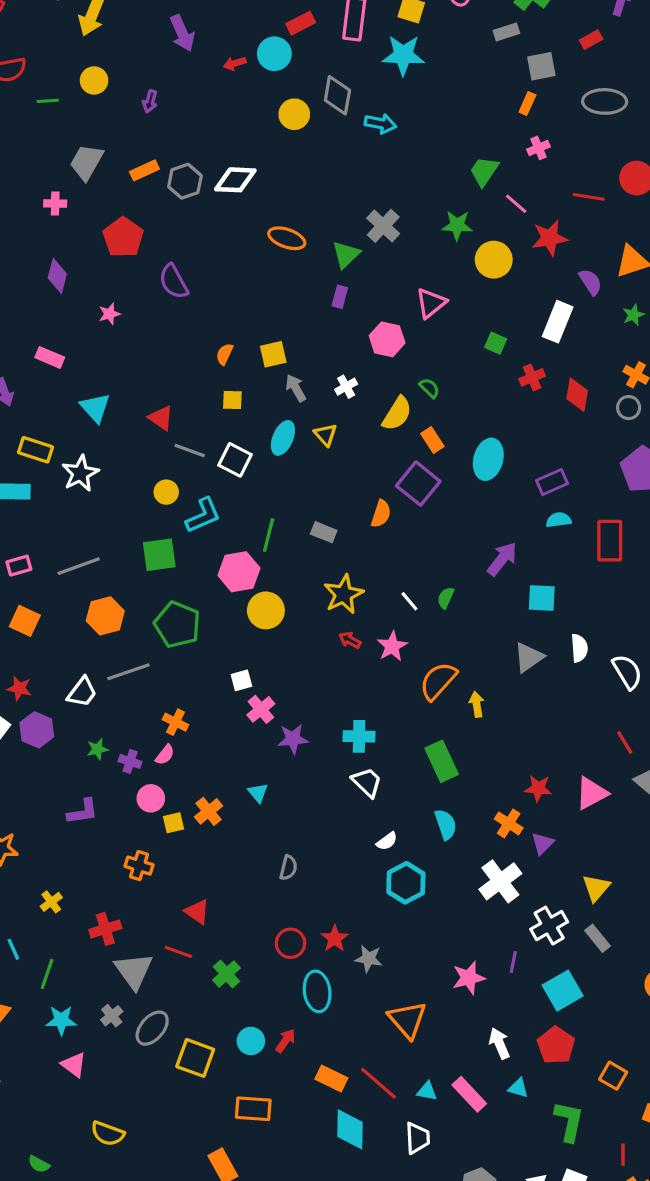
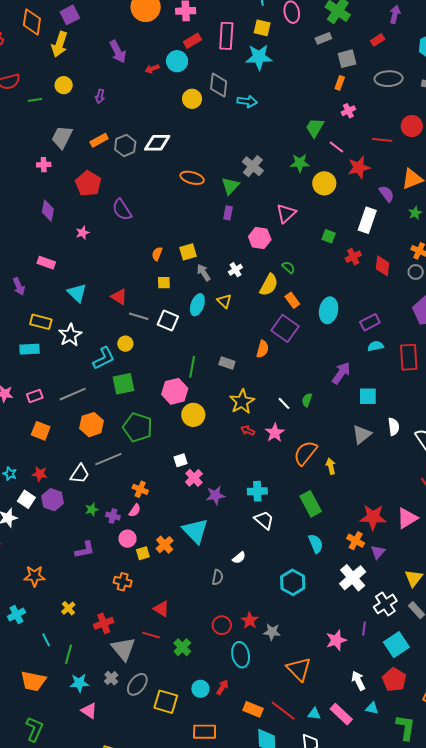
cyan L-shape: (203, 515) -> (104, 358), moved
red star: (538, 788) -> (373, 517), size x1.5
cyan triangle: (258, 793) -> (195, 531), size x2.0
white semicircle: (387, 841) -> (239, 558), moved

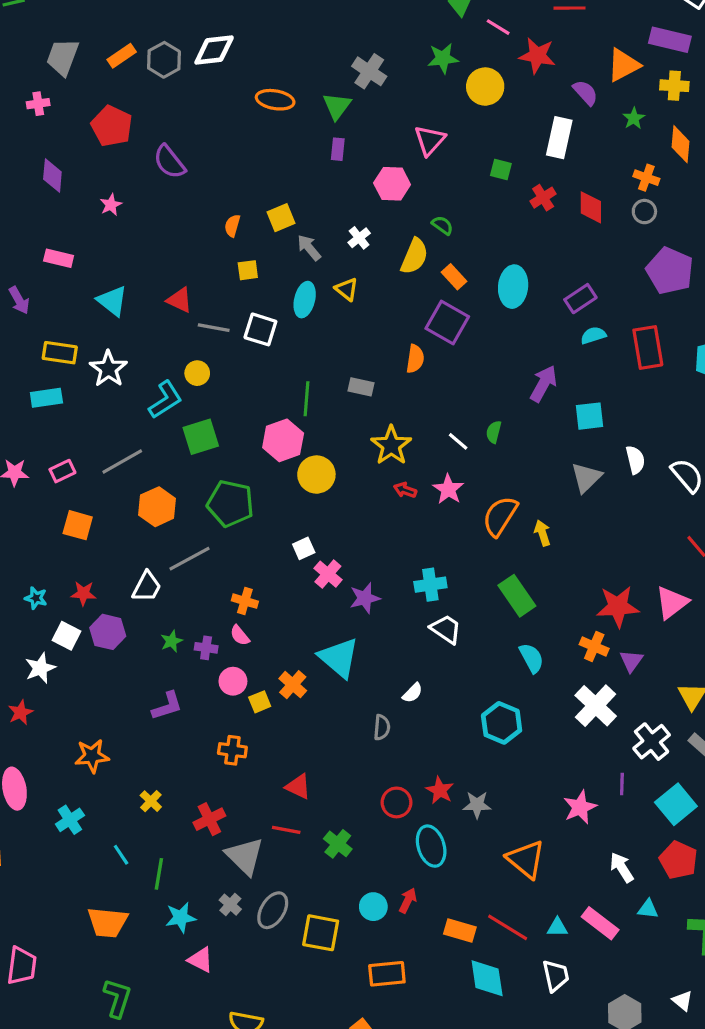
red star: (359, 167) -> (537, 56), turned 30
pink semicircle: (135, 510) -> (240, 635), turned 112

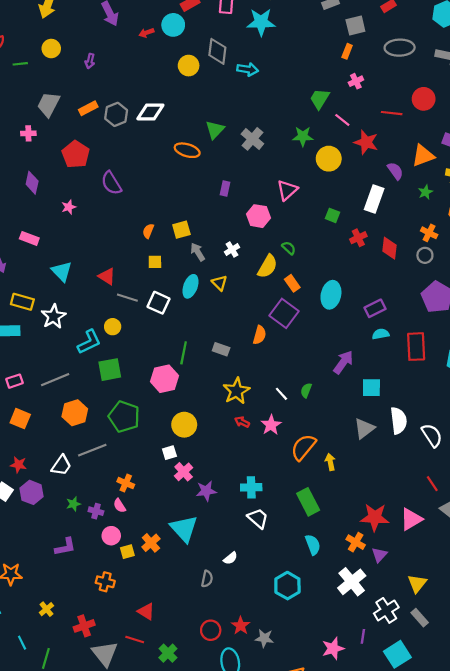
green triangle: (337, 106) -> (215, 130), moved
white semicircle: (635, 460) -> (399, 421), size x1.4
yellow circle: (316, 475) -> (184, 425), moved

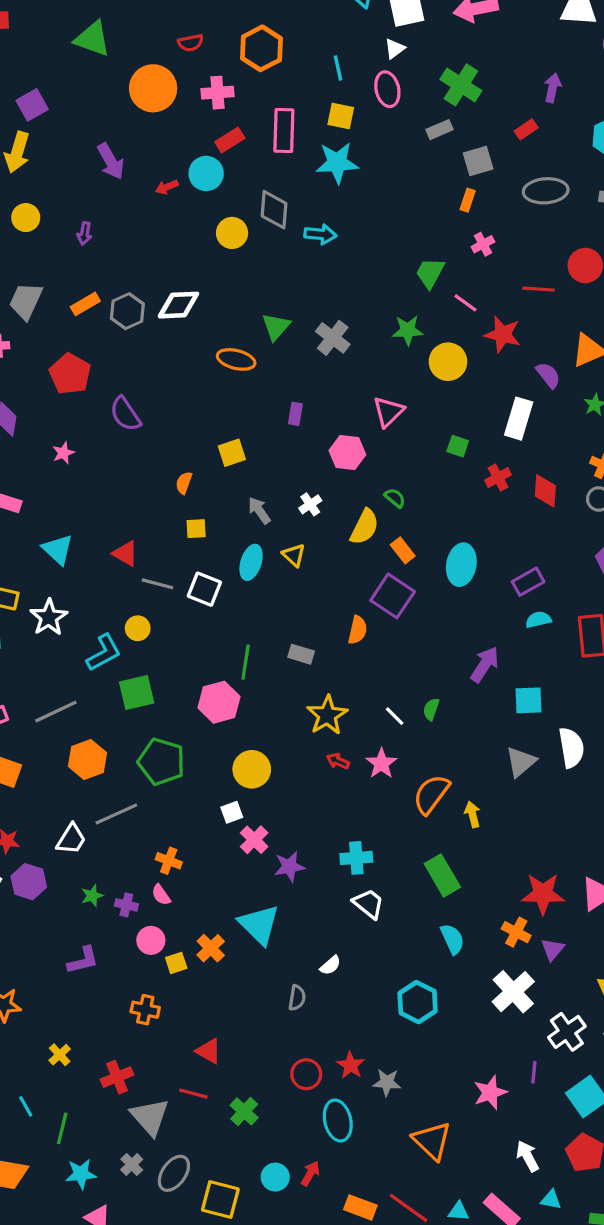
yellow square: (181, 230) -> (232, 453), moved

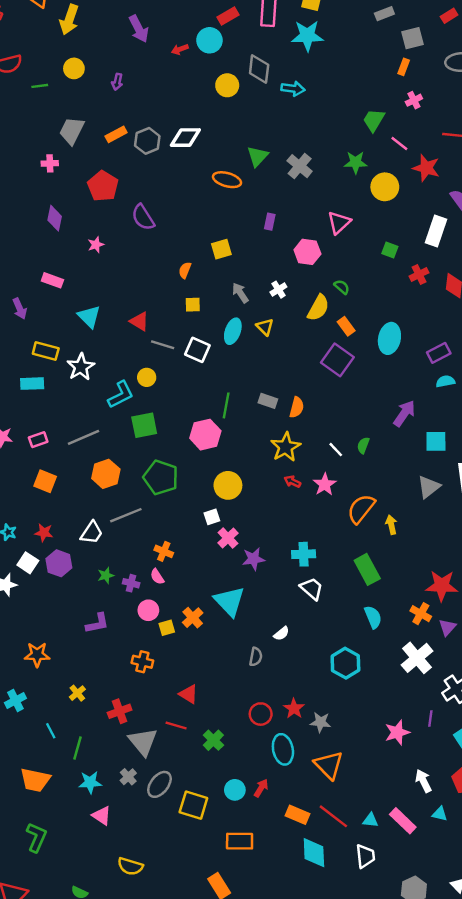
orange semicircle: (358, 630) -> (297, 407), moved
orange triangle: (432, 1141) -> (329, 765), moved

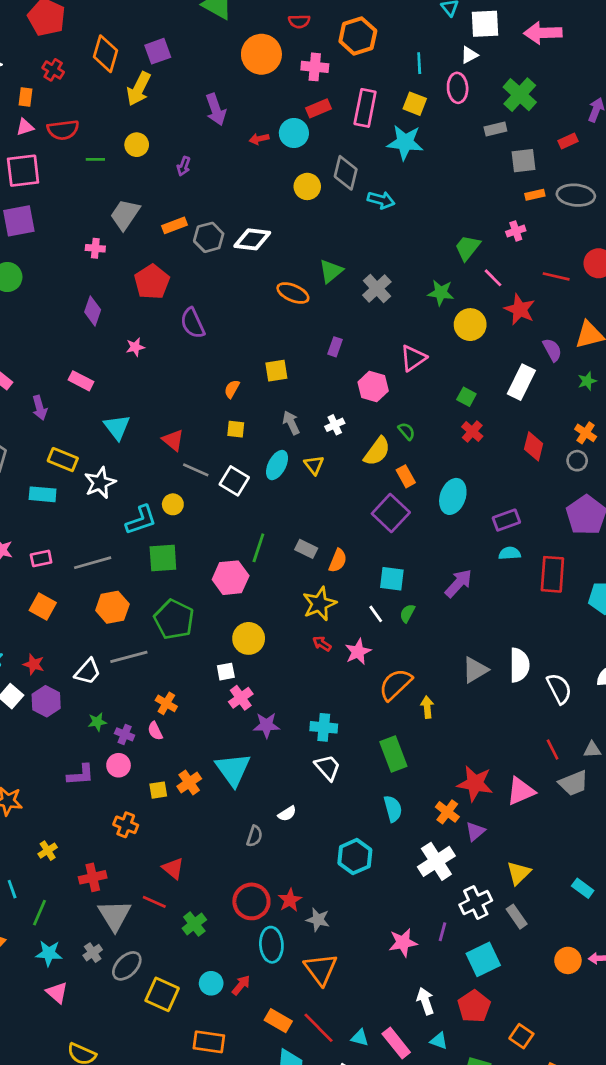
orange rectangle: (404, 67) -> (535, 195), moved, turned 49
red cross: (419, 274) -> (472, 432), moved, turned -30
cyan square: (436, 441) -> (392, 579), moved
pink circle: (148, 610) -> (119, 765), moved
red circle: (261, 714) -> (251, 901), size x1.4

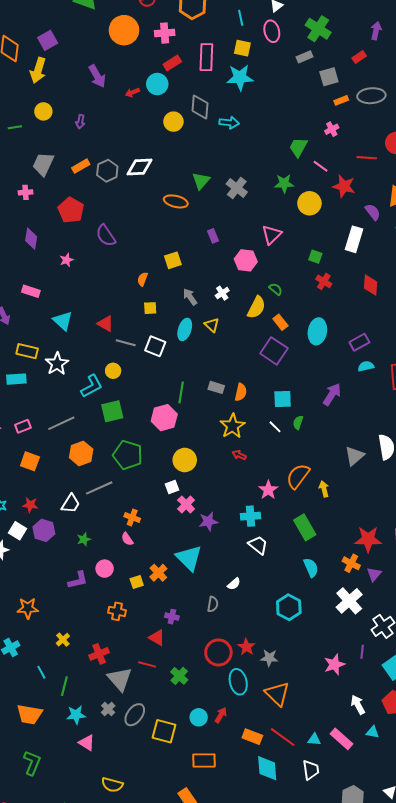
purple rectangle: (335, 347) -> (213, 236), turned -32
pink star: (358, 652) -> (268, 490), moved
purple cross: (125, 734) -> (172, 617), moved

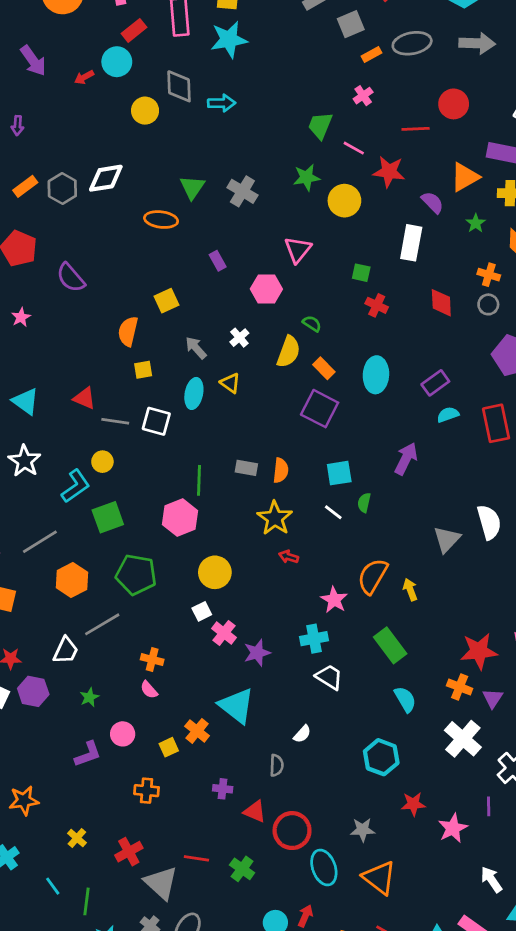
orange semicircle: (143, 279) -> (128, 331), size x1.5
red triangle: (157, 638) -> (255, 812), moved
red star: (246, 647) -> (413, 804), moved, turned -30

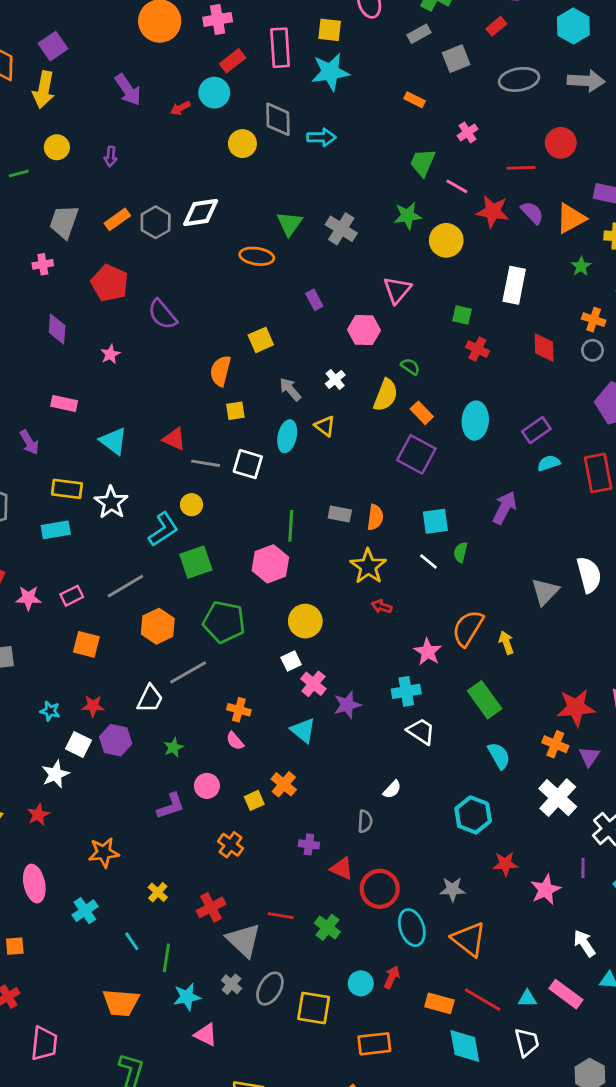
orange rectangle: (372, 54) -> (415, 100), moved, turned 54
purple semicircle: (432, 202) -> (532, 213), moved
cyan triangle: (237, 706) -> (303, 730), moved, size x0.7
orange cross: (147, 791) -> (230, 845), turned 30

